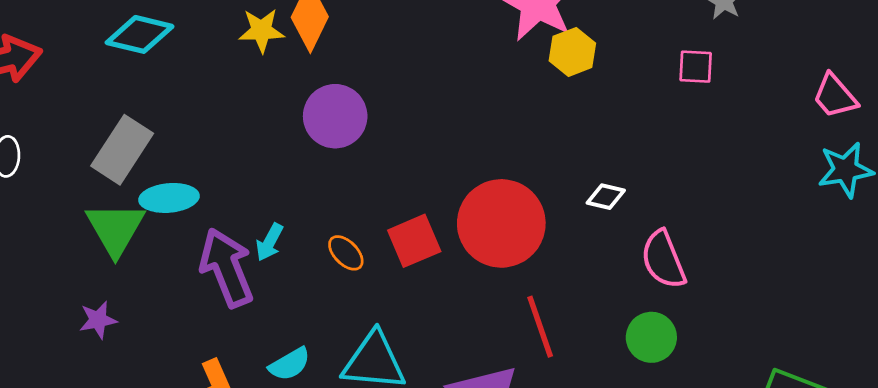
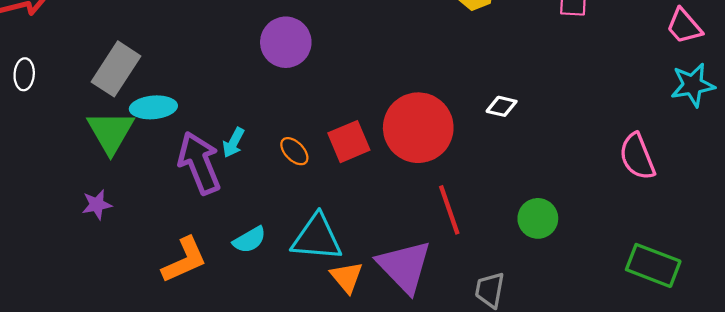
pink semicircle: (663, 260) -> (637, 156), moved

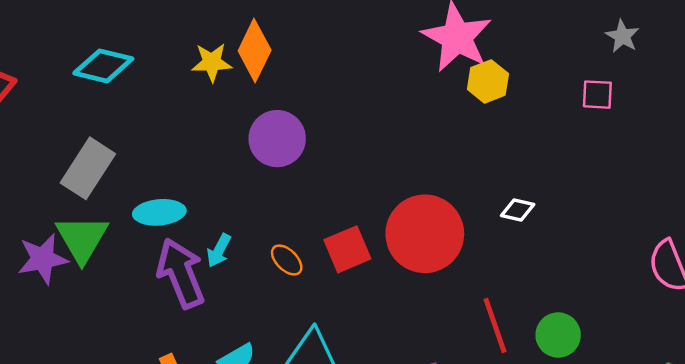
cyan ellipse: (153, 107) -> (159, 212), moved
purple star: (97, 205) -> (43, 259), moved, size x1.5
red line: (449, 210) -> (495, 325), moved

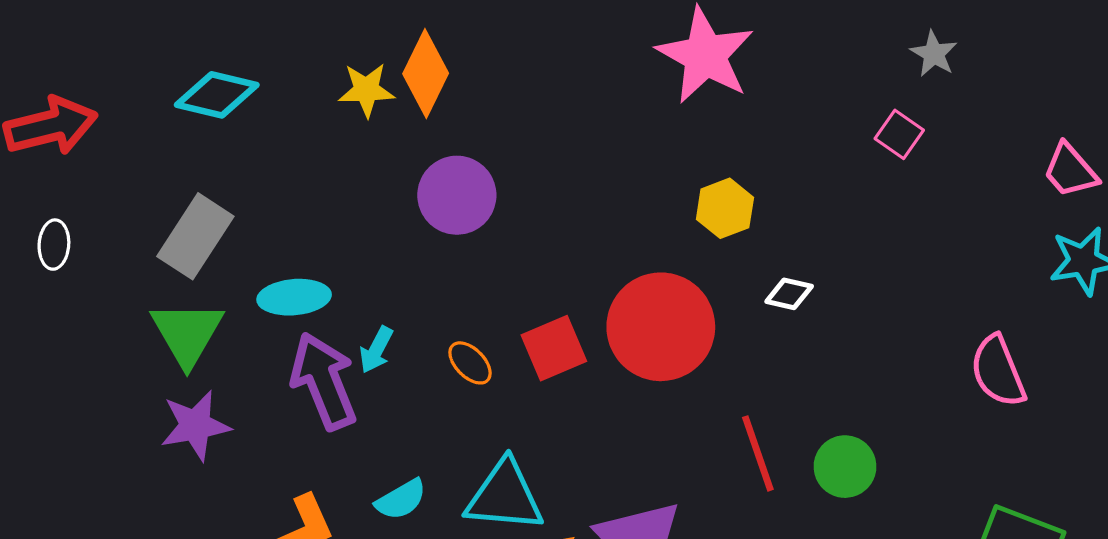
yellow hexagon: (488, 81) -> (725, 208), moved
pink square: (597, 95) -> (899, 134), turned 32
purple star: (43, 259) -> (195, 425), moved

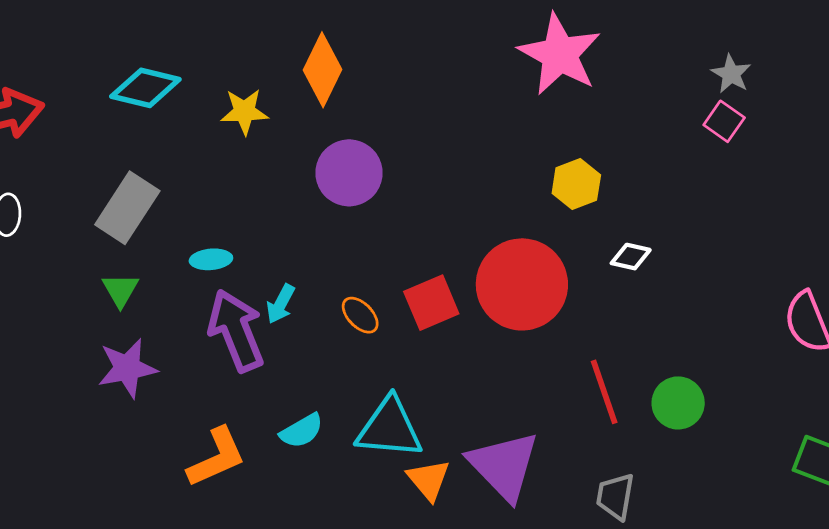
gray star: (934, 54) -> (731, 74), moved
yellow star: (366, 90) -> (244, 112), moved
cyan ellipse: (294, 297) -> (211, 259), size x0.7
green triangle: (187, 333) -> (120, 290), size x0.6

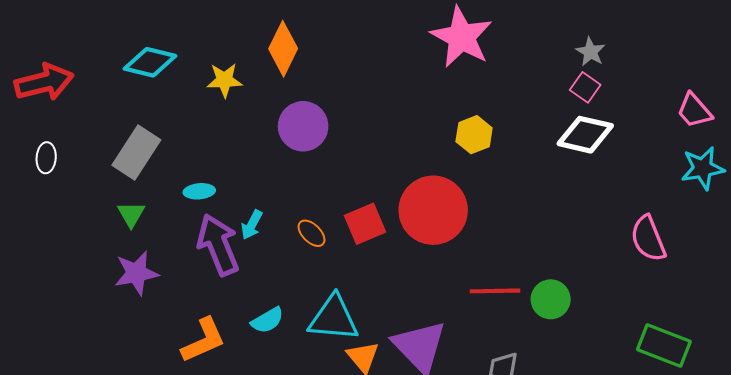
white diamond: (631, 257) -> (585, 135), moved, size x1.8
red line: (604, 392) -> (495, 291), turned -72

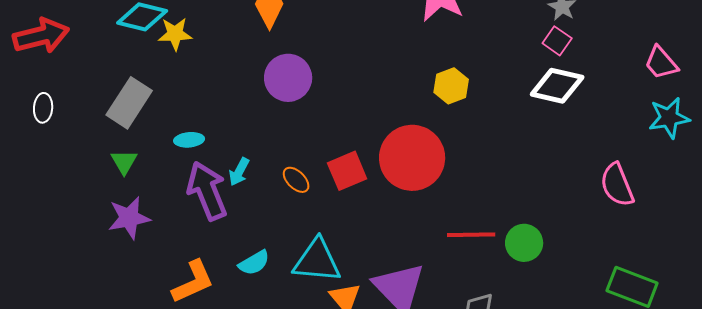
yellow star: (224, 80) -> (175, 34), moved

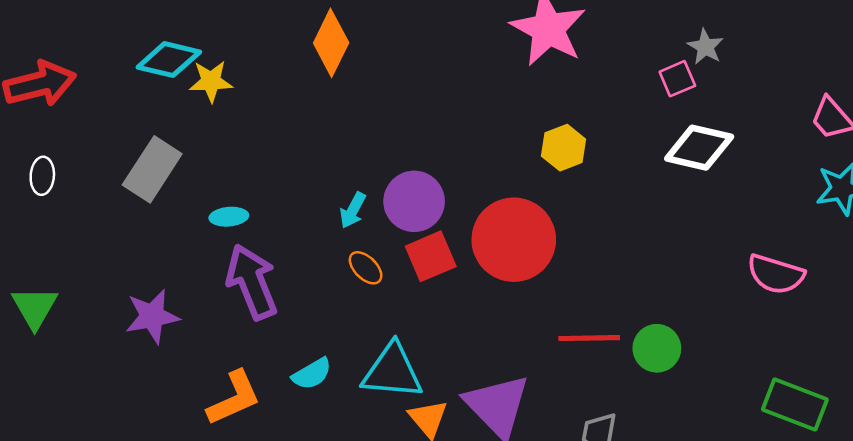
pink square: (557, 41) -> (677, 79), moved, turned 32
purple circle: (288, 78) -> (414, 201), moved
green triangle: (124, 162) -> (35, 307), moved, size x1.4
cyan arrow: (239, 172) -> (353, 210), moved
pink semicircle: (617, 185) -> (776, 274), turned -51

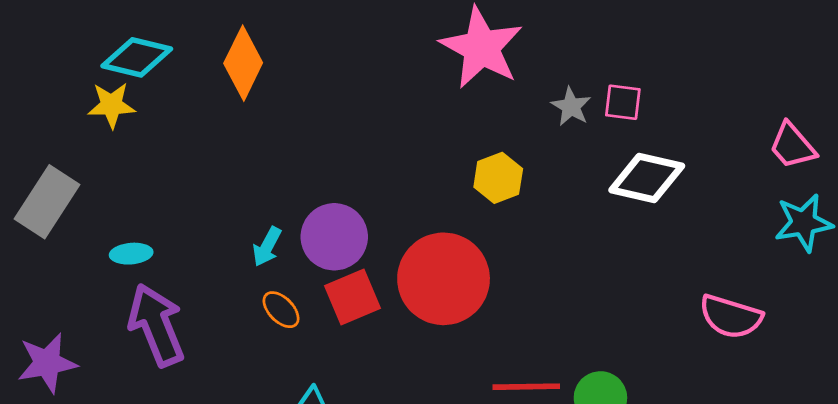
gray star: (705, 47) -> (571, 107), moved
cyan diamond: (169, 60) -> (137, 57), moved
pink square: (677, 79) -> (623, 102), turned 30

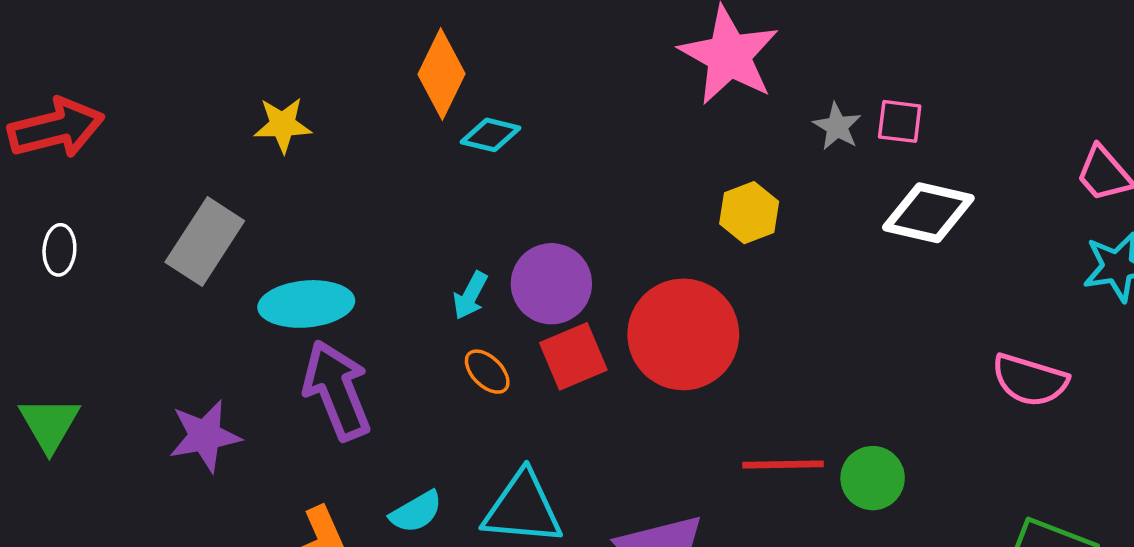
cyan diamond: (137, 57) -> (491, 135), moved, size x0.7
cyan ellipse: (131, 254) -> (306, 304), size x1.8

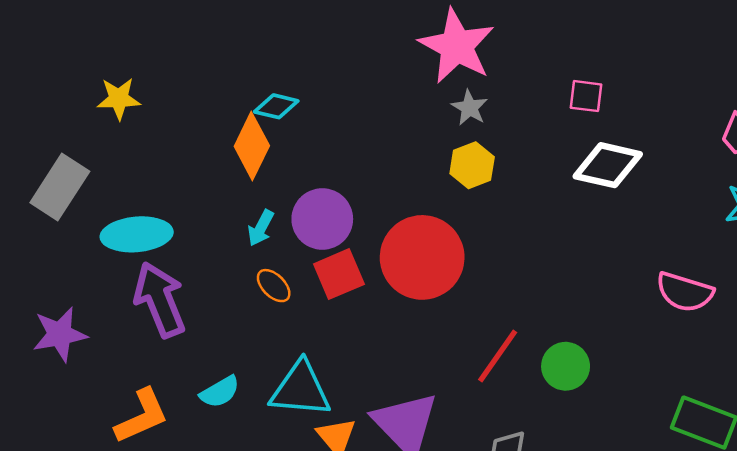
orange diamond: (442, 74) -> (252, 146), moved
gray star: (837, 126) -> (470, 108), moved
red line: (783, 465) -> (498, 356), turned -54

